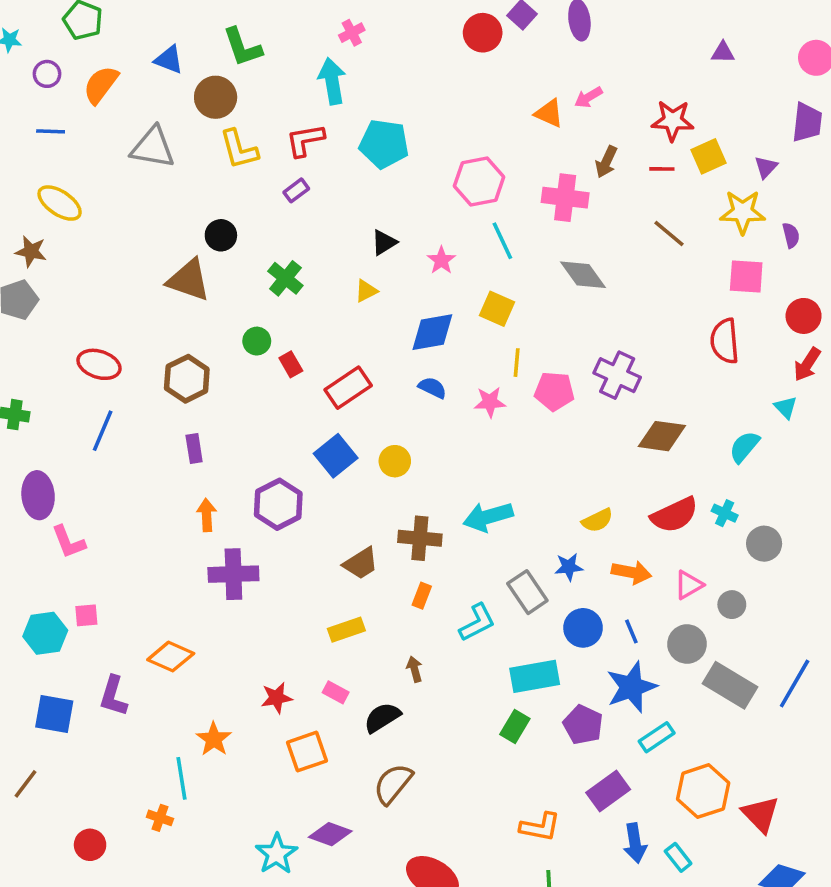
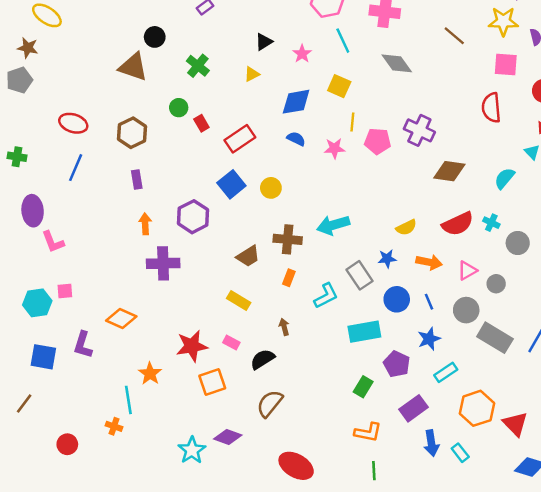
yellow rectangle: (346, 630) -> (239, 301), turned 50
blue star: (631, 687) -> (429, 339), size x0.7
red star: (276, 698) -> (192, 346), size x1.5
green rectangle: (515, 726) -> (363, 387), moved

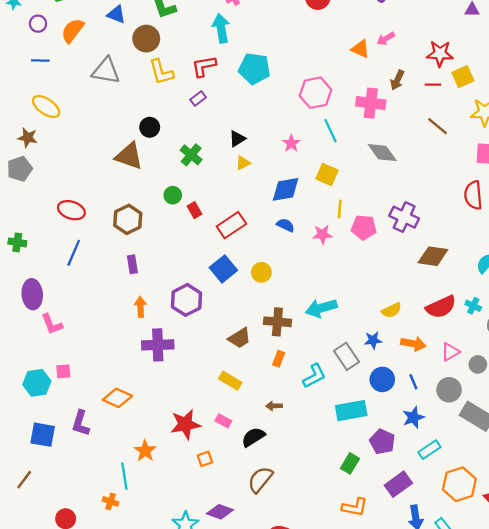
black triangle: (264, 42) -> (237, 139), moved
brown arrow: (284, 327) -> (274, 406), turned -77
orange square: (212, 382) -> (205, 459), size x0.6

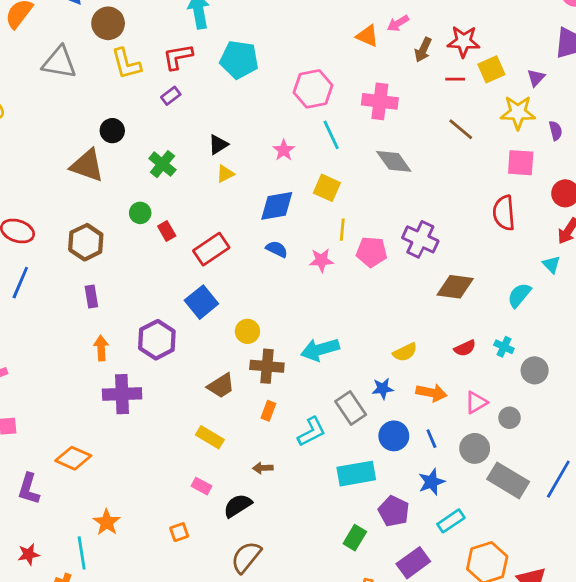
brown arrow: (397, 80) -> (423, 50), moved
yellow circle: (261, 272) -> (247, 331), moved
red semicircle: (441, 307) -> (465, 348), size x0.6
red star: (185, 424) -> (29, 554), moved, size x0.6

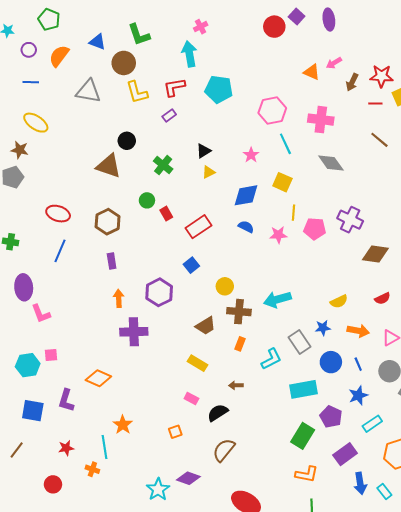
blue square: (201, 302) -> (191, 265), size x0.7
green rectangle: (355, 538) -> (303, 436), size x1.4

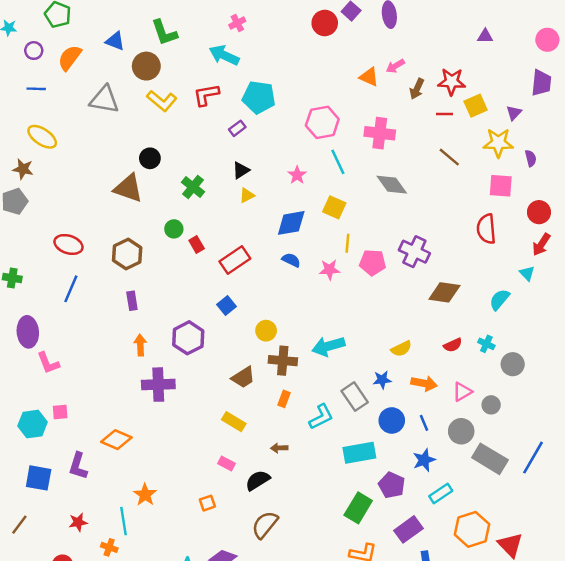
cyan arrow: (189, 54) -> (224, 55), turned -55
yellow L-shape: (137, 92) -> (162, 101), turned -35
purple rectangle: (169, 116) -> (237, 128), moved

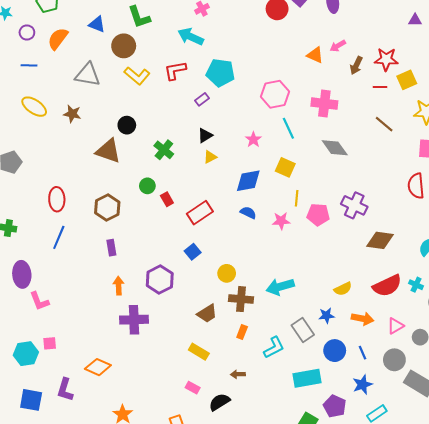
brown star: (23, 169) -> (72, 114), moved
red ellipse: (68, 244) -> (57, 199), turned 70
red semicircle: (453, 345) -> (387, 286), size x1.8

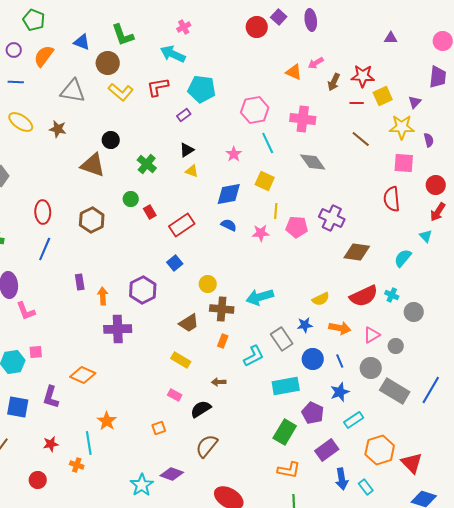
yellow triangle: (210, 157) -> (192, 171), turned 48
purple rectangle: (111, 248) -> (80, 282), moved

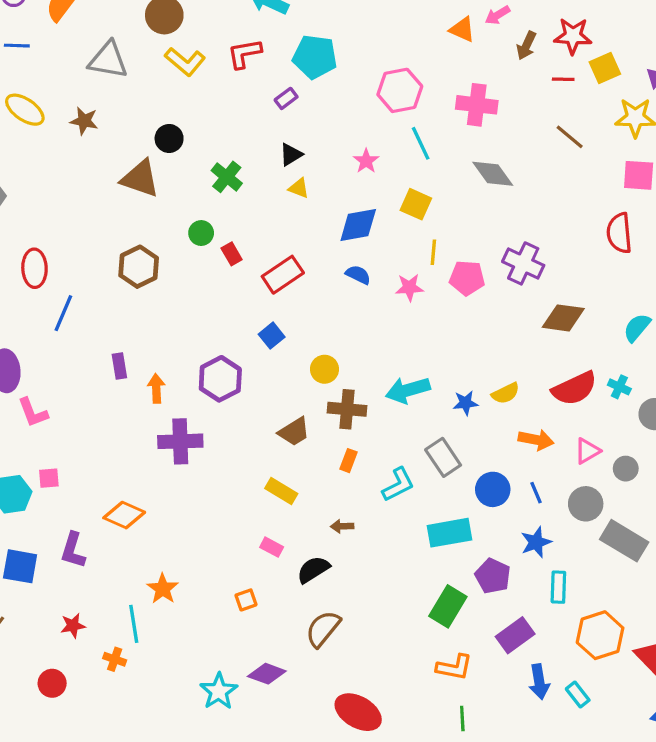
red ellipse: (43, 212) -> (34, 268), moved
blue star: (305, 325) -> (465, 403), moved
cyan rectangle: (354, 420) -> (558, 587), turned -54

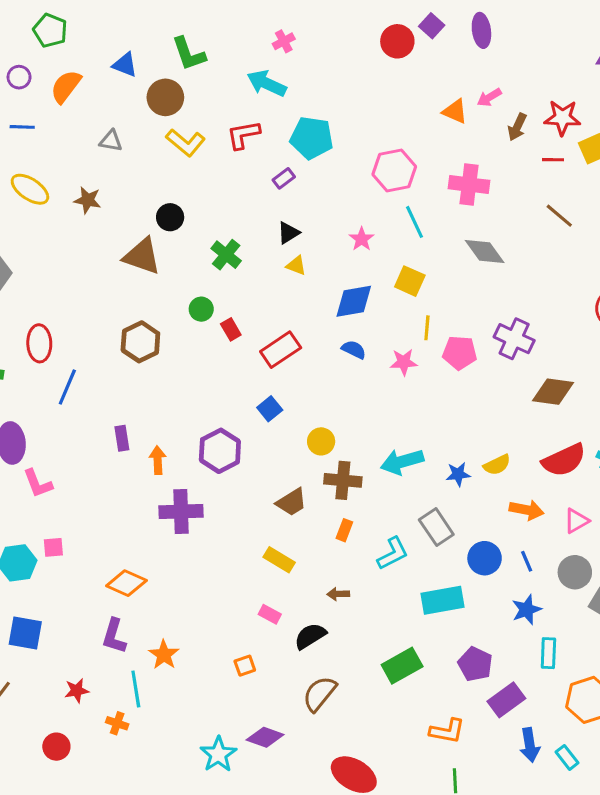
gray triangle: (108, 60) -> (111, 141), size x0.6
purple L-shape: (73, 550) -> (114, 636), moved
purple pentagon: (493, 576) -> (475, 664), moved
green rectangle: (448, 606) -> (402, 666), moved, turned 30

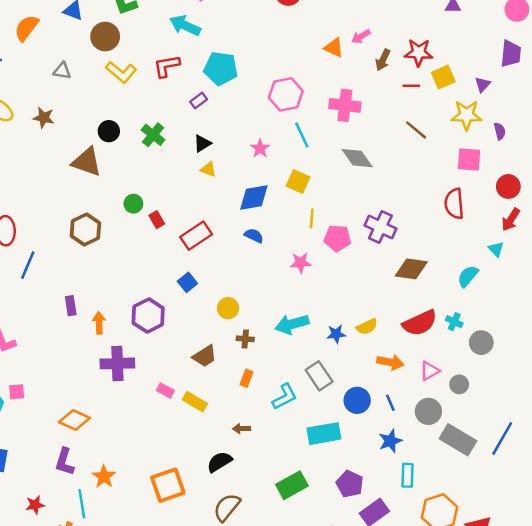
green cross: (226, 255) -> (153, 135), moved
pink star: (404, 362) -> (301, 263), moved
brown cross: (343, 480) -> (245, 339), size x0.6
pink rectangle: (270, 614) -> (165, 391), moved
orange square: (245, 666) -> (168, 485), size x2.0

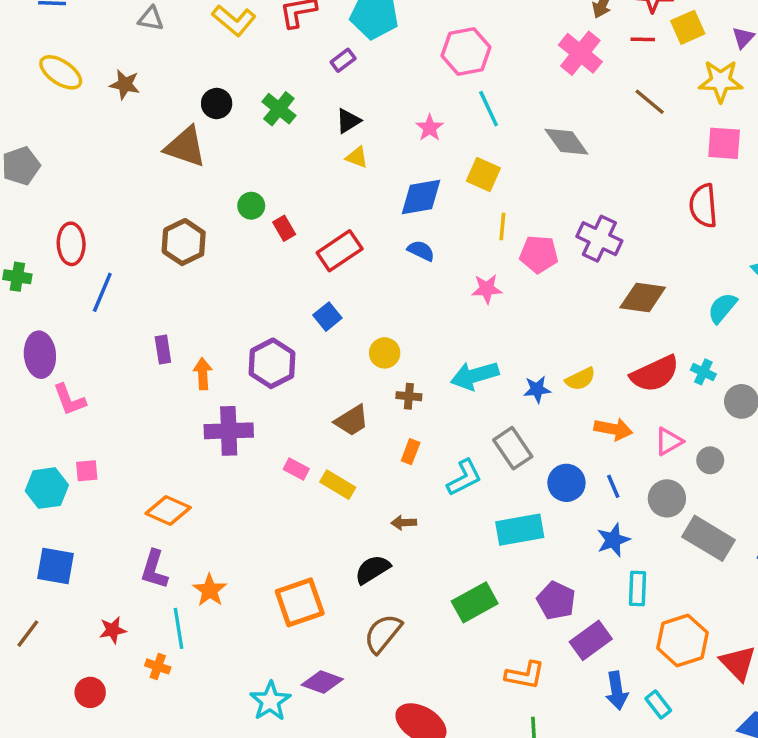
pink cross: (345, 105) -> (580, 53), moved, turned 32

